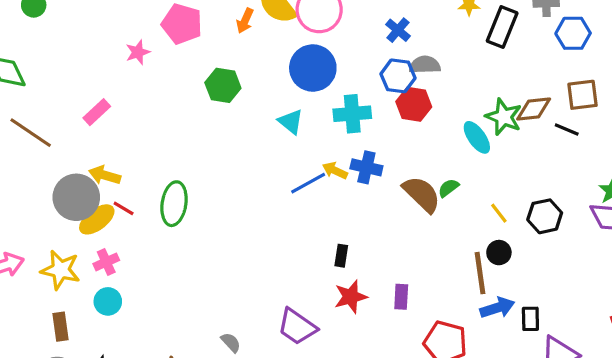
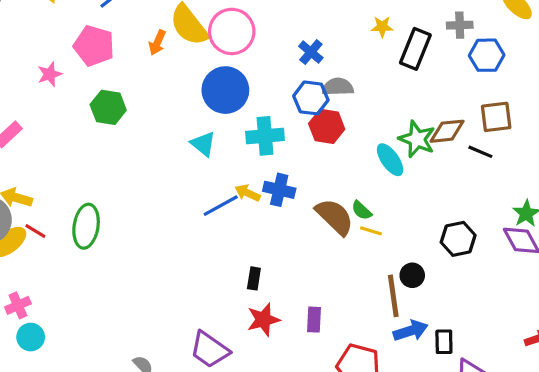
green hexagon: (223, 85) -> (108, 107), moved
green semicircle: (448, 188) -> (362, 210), turned -100
yellow line: (499, 213) -> (371, 231), moved, turned -35
pink cross: (106, 262) -> (18, 305), moved
cyan circle: (108, 301) -> (31, 337), moved

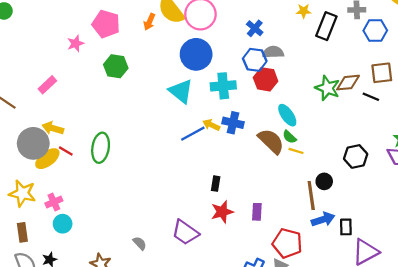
cyan triangle: (203, 144) -> (181, 91), size x1.4
cyan ellipse: (390, 160) -> (287, 115), moved

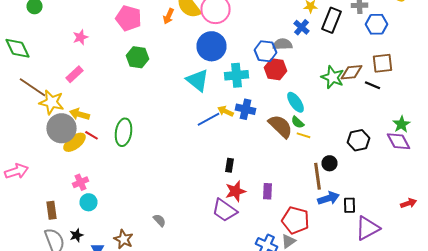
blue cross: (255, 28) -> (302, 27), moved
pink star: (76, 44) -> (80, 37), moved
yellow star: (22, 193) -> (52, 102), moved
purple trapezoid: (185, 232) -> (224, 210), moved

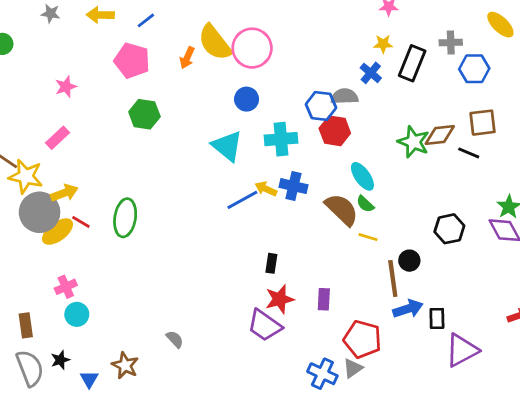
blue circle: (212, 46) -> (247, 99), size x0.6
yellow arrow: (80, 114) -> (64, 193), turned 144
yellow line: (304, 135) -> (368, 237), moved

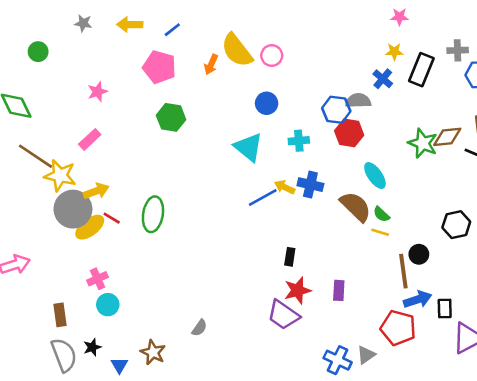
pink circle: (252, 48) -> (272, 56), size x0.6
cyan cross: (281, 139) -> (299, 141), size x0.7
green semicircle: (365, 204) -> (381, 214), moved
gray semicircle: (175, 339) -> (199, 328), turned 78
red pentagon: (362, 339) -> (398, 328), moved

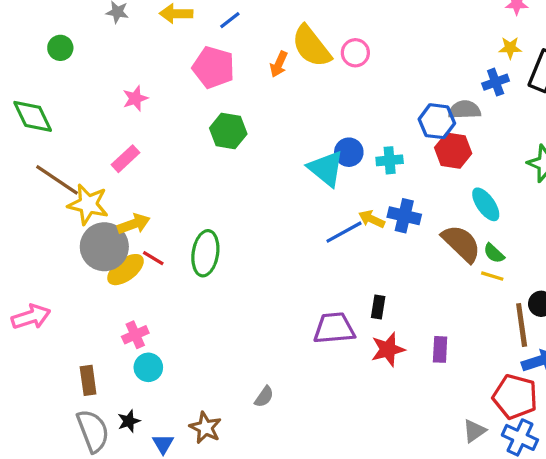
blue cross: (383, 79) -> (496, 82), turned 30
blue circle: (267, 103) -> (349, 152), moved
purple trapezoid: (283, 315) -> (334, 328), moved, turned 140
blue cross: (338, 360) -> (520, 437), moved

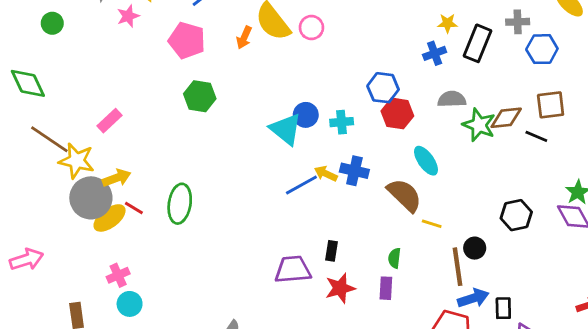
pink star: (135, 98) -> (128, 16), moved
gray semicircle: (465, 110) -> (452, 99), moved
green semicircle: (494, 253) -> (394, 258), moved, turned 54

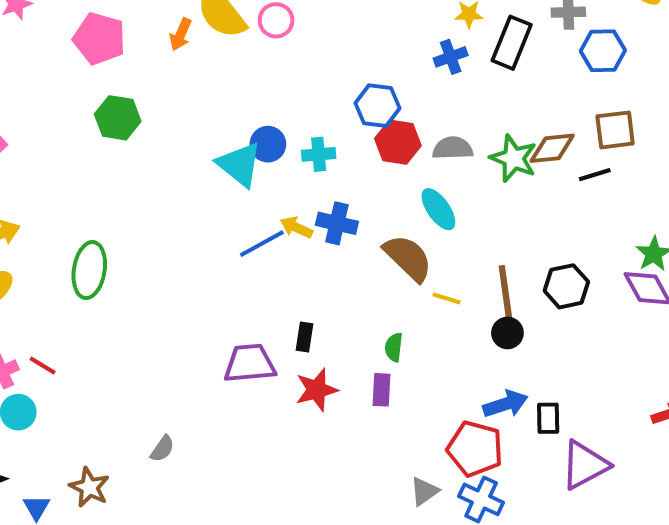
gray semicircle: (452, 99) -> (453, 148), moved
black line: (536, 136) -> (595, 175), turned -40
red line: (134, 208) -> (43, 365), moved
brown line: (458, 267) -> (505, 292), moved

